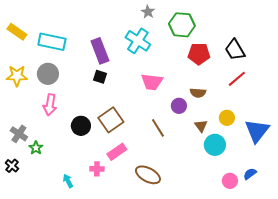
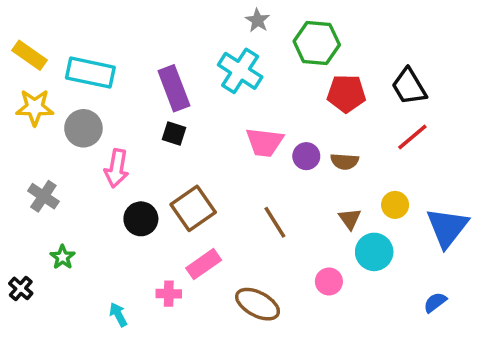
yellow star: (17, 76) -> (35, 107), moved
pink arrow: (50, 105) -> (117, 168), moved
purple circle: (179, 106) -> (306, 156), moved
gray cross: (19, 134) -> (43, 196), moved
pink circle: (230, 181) -> (329, 281), moved

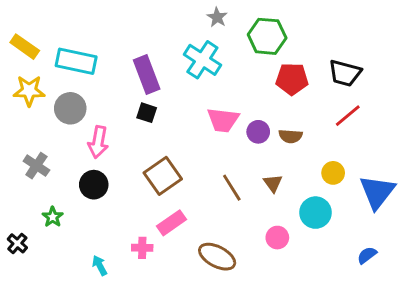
black trapezoid: (409, 87) -> (345, 73), turned -44
black circle: (141, 219) -> (94, 185), moved
brown triangle: (350, 219) -> (273, 183), moved

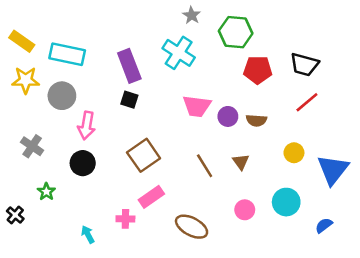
cyan circle: (315, 213) -> (286, 202), moved

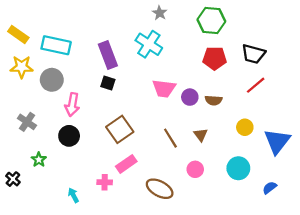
green hexagon: (236, 32) -> (211, 20), moved
pink circle: (245, 210) -> (195, 169), moved

